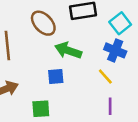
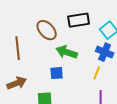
yellow line: (105, 76) -> (97, 73), turned 64

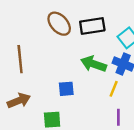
brown ellipse: (47, 30) -> (59, 24), moved
green arrow: (67, 52) -> (93, 64), moved

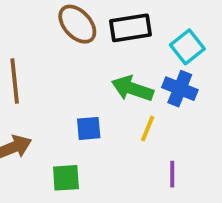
yellow line: (114, 89) -> (148, 128), moved

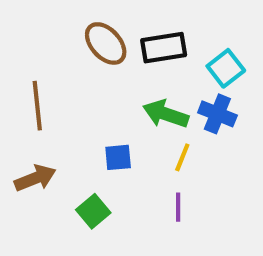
purple line: (172, 174) -> (178, 207), moved
green square: (66, 178) -> (93, 211), turned -36

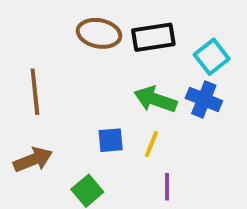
brown ellipse: (106, 43) -> (99, 33), turned -36
yellow line: (182, 157) -> (151, 144), moved

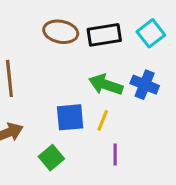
cyan square: (212, 57) -> (151, 33), moved
blue square: (111, 140) -> (70, 117), size x1.4

